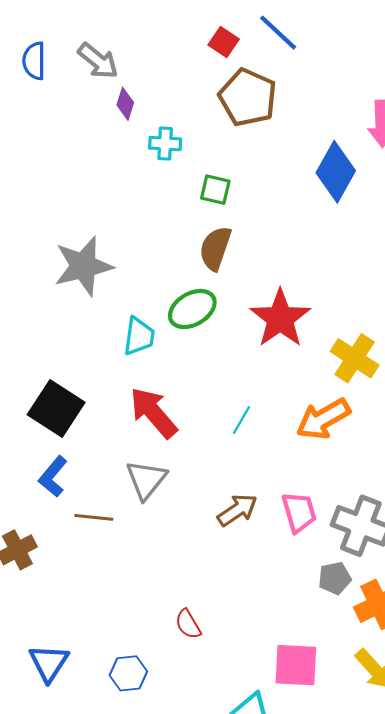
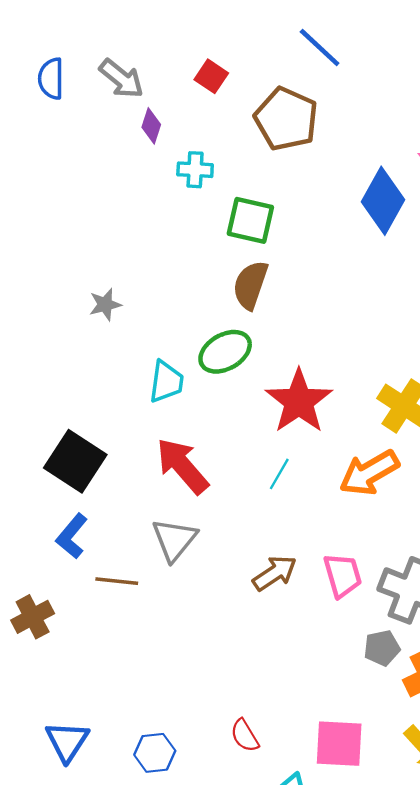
red square: (224, 42) -> (211, 76), moved
green square: (215, 190) -> (250, 220), size x1.4
gray star: (83, 266) -> (105, 305), size x0.5
red star: (280, 318) -> (299, 401), moved
red semicircle: (188, 624) -> (245, 736), moved

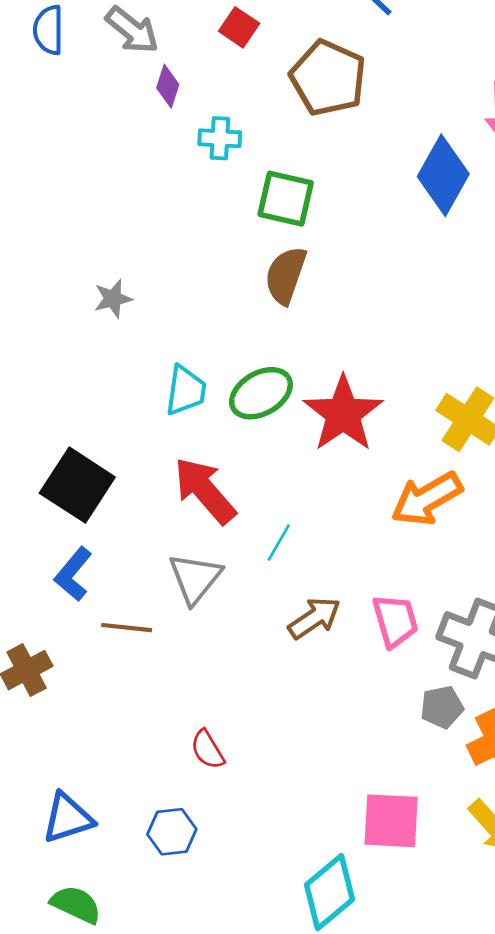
green ellipse: (225, 352) -> (261, 393), moved
cyan line: (279, 474) -> (279, 543), moved
red semicircle: (245, 736) -> (208, 750), moved
blue triangle: (67, 741) -> (68, 818), turned 39

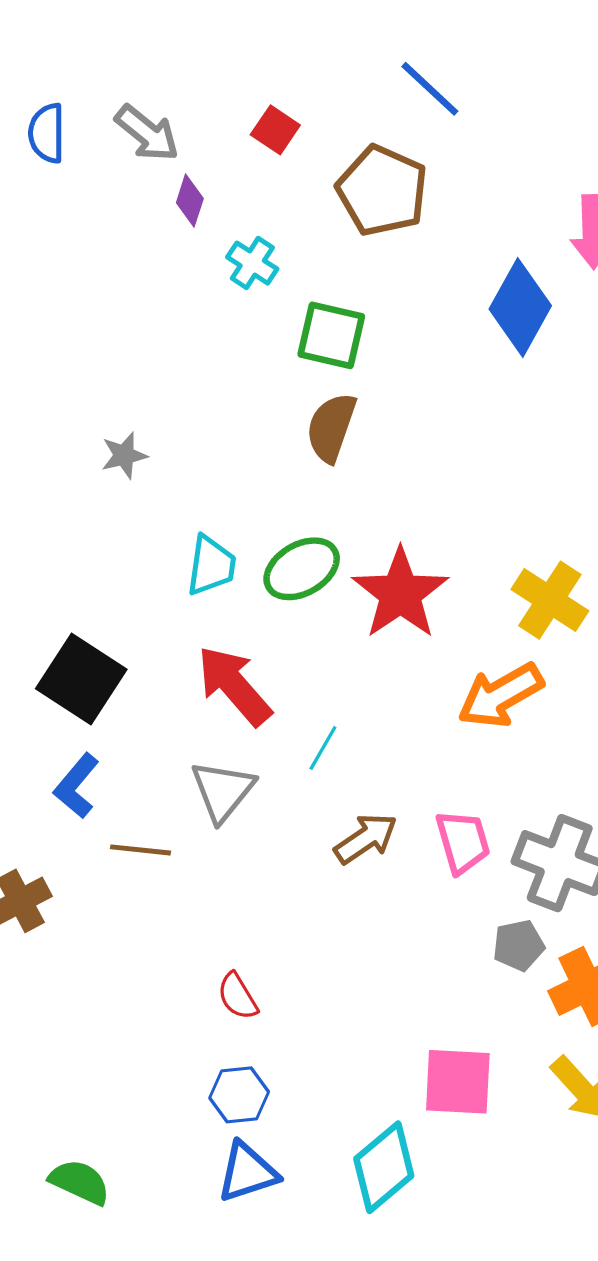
cyan cross: (220, 138) -> (252, 263), turned 30
blue triangle: (68, 818) -> (247, 1172), moved
blue hexagon: (172, 832) -> (239, 1095), moved

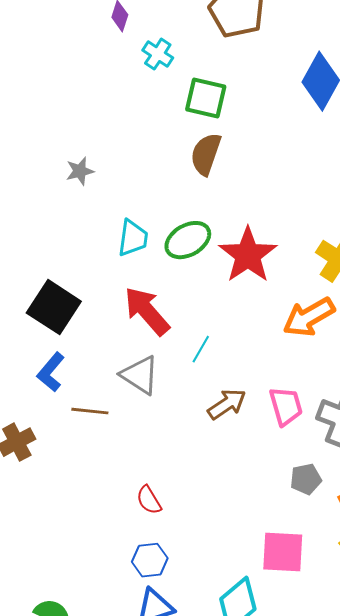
gray triangle: (223, 791) -> (140, 375), turned -36
gray pentagon: (519, 945) -> (306, 479), moved

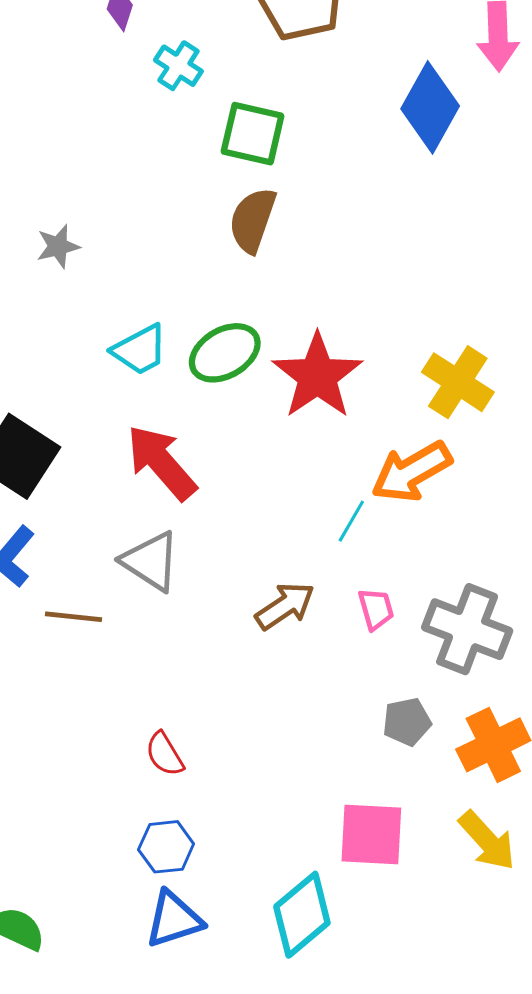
cyan trapezoid: (133, 238) -> (140, 350), turned 54
cyan line: (201, 349) -> (351, 521), moved
pink trapezoid: (286, 406) -> (376, 609), size x0.7

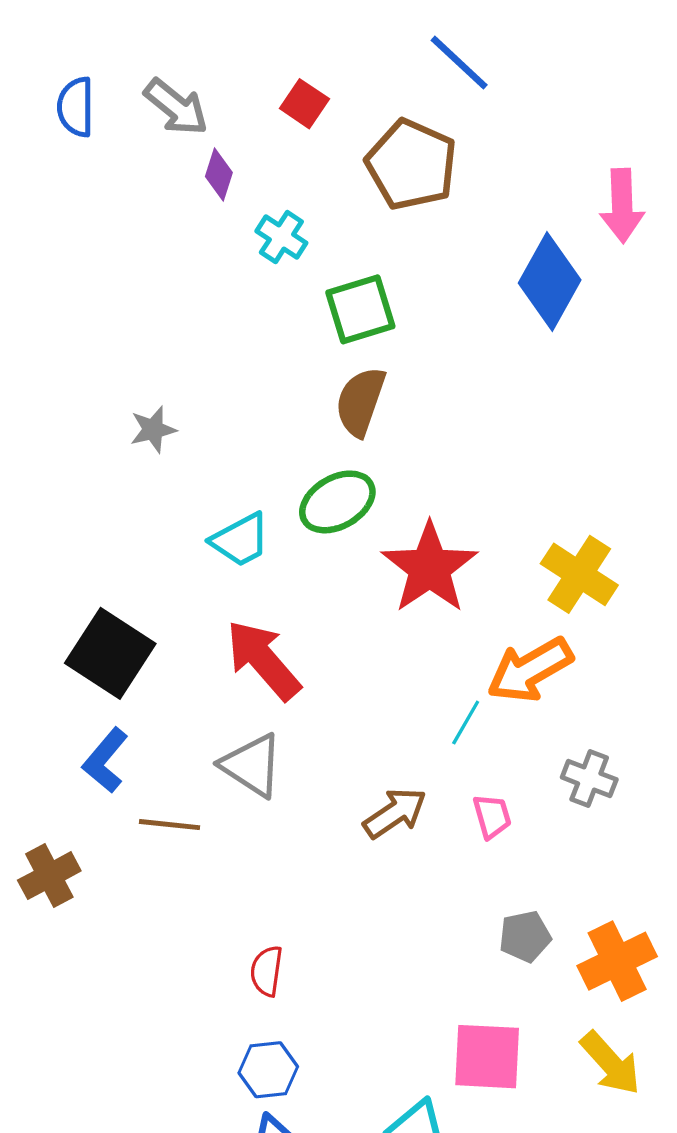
green square: (253, 134) -> (360, 309), turned -30
green ellipse: (225, 353) -> (337, 502), moved
gray cross: (467, 629) -> (589, 778), moved, size x0.6
red semicircle: (165, 754) -> (267, 971), turned 39

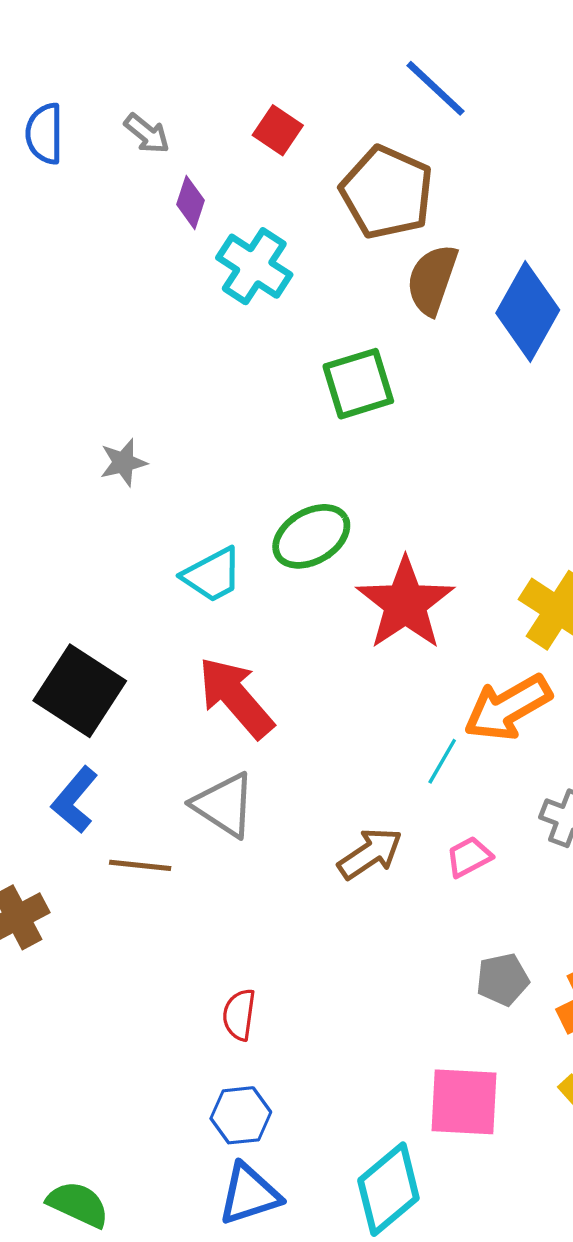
gray arrow: (176, 107) -> (147, 134), size x0.7
cyan cross: (281, 237) -> (254, 266), size x1.4
green square: (360, 309) -> (358, 384), moved
brown semicircle: (360, 402) -> (432, 280), moved
pink trapezoid: (492, 816) -> (469, 857), turned -102

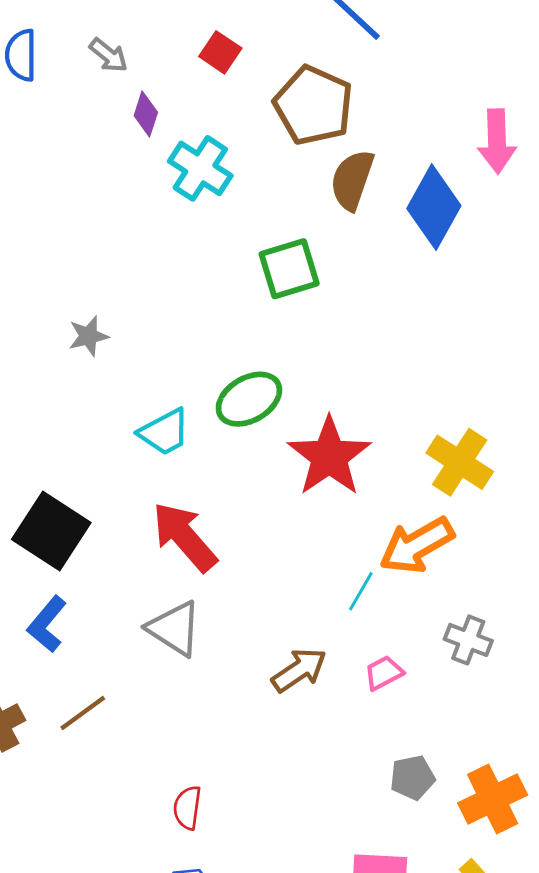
brown line: (140, 865) -> (83, 713), moved, turned -42

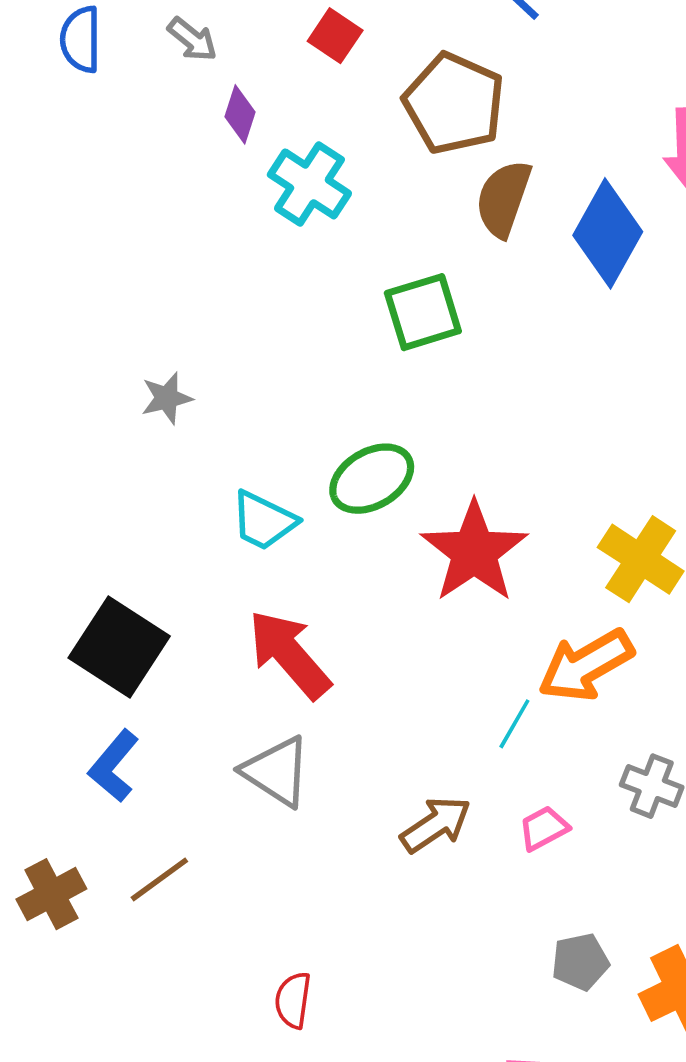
cyan trapezoid: (164, 432) -> (264, 521), turned 54

